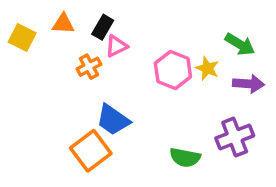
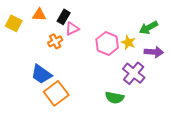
green arrow: (240, 44) -> (149, 28), turned 120
blue trapezoid: (113, 120) -> (41, 74), moved
purple cross: (235, 137) -> (134, 73), moved, turned -30

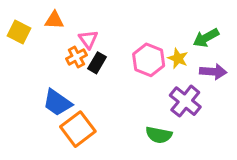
black rectangle: (64, 17) -> (97, 63), moved
pink triangle: (72, 29) -> (88, 39), moved, turned -40

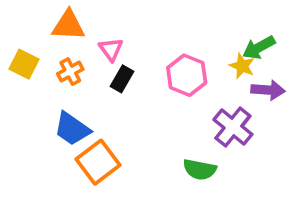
orange triangle: (54, 20) -> (68, 25), size x1.4
yellow square: (19, 32) -> (24, 64), moved
orange cross: (76, 57) -> (70, 72), moved
yellow star: (178, 58) -> (242, 66), moved

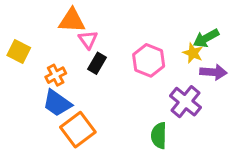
orange triangle: (68, 25) -> (72, 21), moved
orange cross: (70, 72) -> (56, 75), moved
green semicircle: (200, 170) -> (159, 136), turned 80

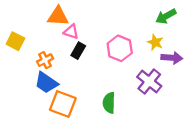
green arrow: (206, 38) -> (166, 16), moved
pink triangle: (88, 40) -> (71, 32), turned -35
orange square: (78, 130) -> (63, 104), turned -32
green semicircle: (159, 136) -> (109, 103), moved

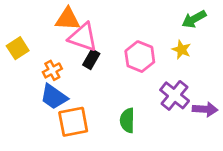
pink triangle: (71, 32) -> (83, 37), size x1.6
yellow square: (15, 41) -> (18, 48), turned 30
purple arrow: (172, 58) -> (205, 109), moved
orange square: (63, 104) -> (73, 122), turned -32

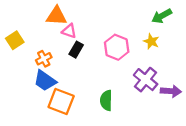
pink triangle: (83, 37) -> (69, 31), size x0.6
orange square: (73, 122) -> (61, 102), turned 32

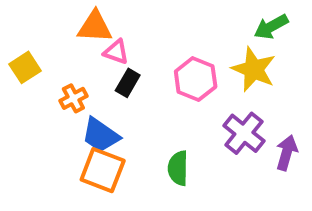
yellow star: (151, 41) -> (254, 69), size x1.6
blue trapezoid: (45, 81) -> (101, 135), moved
purple arrow: (171, 91) -> (287, 153), turned -78

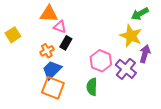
pink hexagon: (196, 79) -> (101, 61), moved
orange cross: (73, 98) -> (47, 51), moved
blue trapezoid: (101, 135) -> (52, 70), turned 100
purple arrow: (287, 153) -> (145, 54), moved

